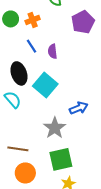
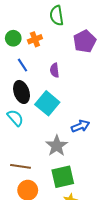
blue line: (32, 46) -> (23, 65), moved

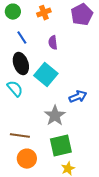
orange cross: (35, 39) -> (44, 13), moved

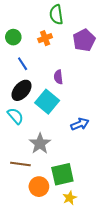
purple semicircle: (53, 43) -> (58, 77), moved
black ellipse: (21, 64) -> (22, 90), turned 60
gray star: (55, 116) -> (40, 144), moved
orange circle: (27, 159) -> (39, 187), moved

